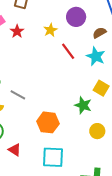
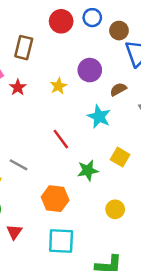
red line: (68, 51) -> (61, 139), moved
cyan star: (96, 56) -> (99, 117), moved
green star: (83, 105) -> (88, 171), moved, turned -30
red triangle: (15, 150) -> (14, 232), turned 32

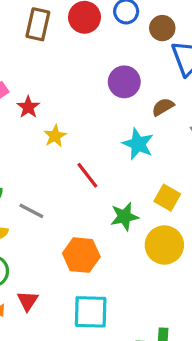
brown rectangle: (24, 48) -> (38, 24), moved
yellow star: (58, 86) -> (55, 136), moved
yellow circle: (115, 209) -> (164, 245), moved, size x1.5

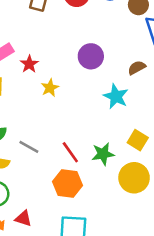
purple circle: (124, 82) -> (91, 56), moved
red line: (87, 175) -> (70, 152), moved
red triangle: (28, 301) -> (23, 218), turned -48

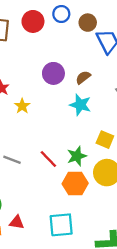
brown semicircle: (137, 68) -> (83, 77), moved
orange hexagon: (67, 183) -> (75, 183), moved

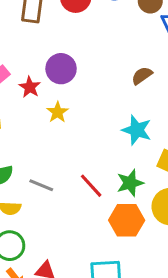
purple circle: (53, 73) -> (61, 69), moved
cyan star: (80, 105) -> (137, 130), moved

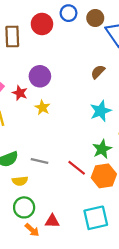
cyan star: (137, 130) -> (101, 111), turned -30
red line: (91, 186) -> (77, 168), moved

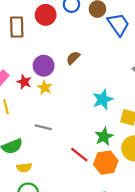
brown semicircle: (98, 72) -> (73, 58), moved
yellow star: (42, 107) -> (45, 87), moved
gray line: (39, 161) -> (43, 127), moved

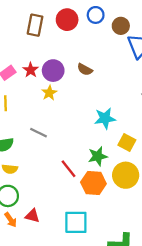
brown semicircle: (73, 58) -> (85, 69), turned -120
red star: (24, 82) -> (31, 70), moved

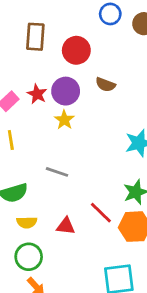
red circle: (67, 20) -> (76, 50), moved
red triangle: (32, 216) -> (66, 226), moved

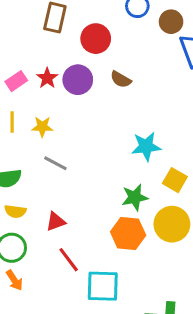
yellow star: (64, 120) -> (42, 127), moved, turned 30
red line: (101, 213) -> (69, 260), moved
red triangle: (66, 226) -> (56, 222), turned -36

